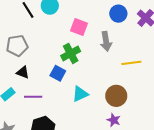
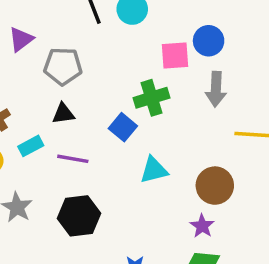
blue circle: (118, 14) -> (209, 41), moved
pink square: (79, 27) -> (175, 55), turned -36
black triangle: (23, 72) -> (63, 114), turned -40

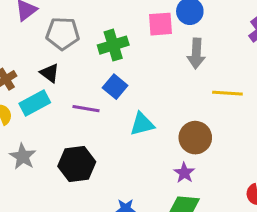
green cross: (152, 98) -> (113, 45), moved
black triangle: (63, 114) -> (50, 73), moved, turned 45
cyan rectangle: (31, 146) -> (35, 103), size x1.4
purple line: (73, 159) -> (86, 109), moved

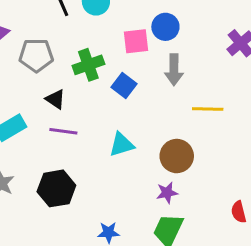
black triangle: (50, 73) -> (55, 99), moved
blue square: (115, 87) -> (124, 85), moved
purple star: (184, 173) -> (167, 193), turned 30

